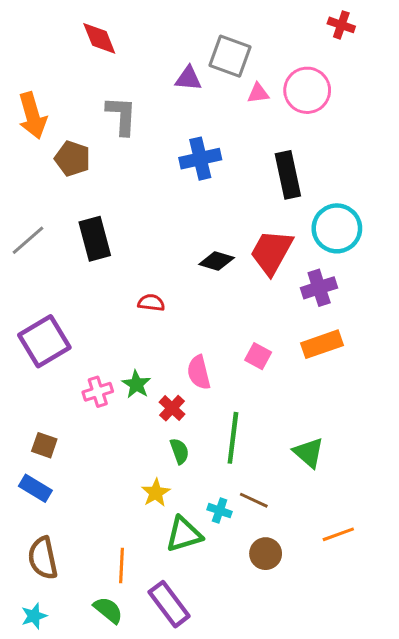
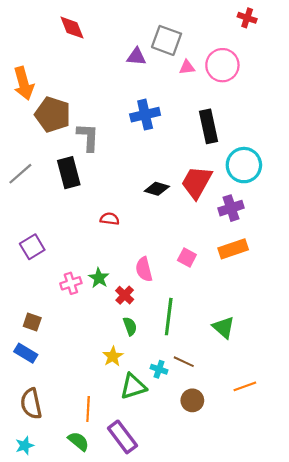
gray L-shape: (122, 116) -> (88, 137), moved
brown pentagon: (73, 159) -> (53, 115), size x1.4
purple square: (44, 341) -> (32, 247), size x0.7

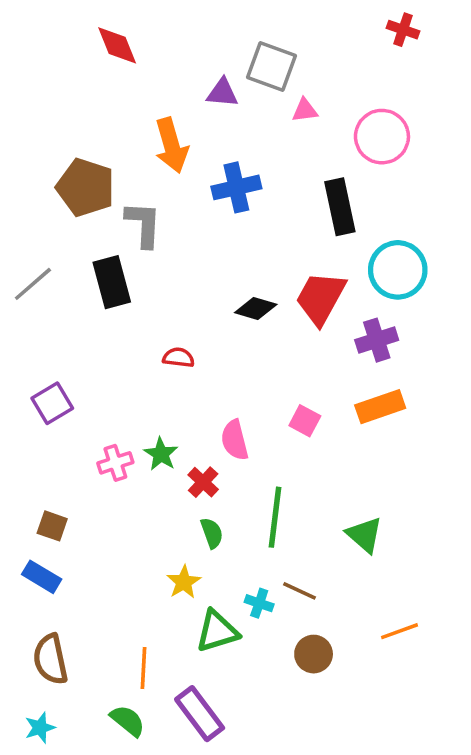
pink circle: (222, 65) -> (382, 137), moved
orange arrow: (24, 83) -> (171, 145), moved

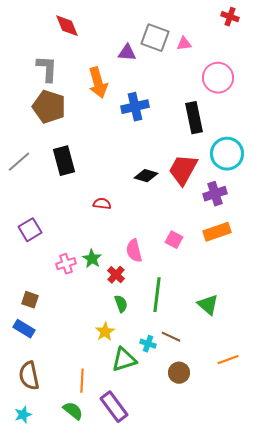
pink triangle: (305, 110) -> (184, 44), moved
gray L-shape: (143, 224) -> (47, 69), moved

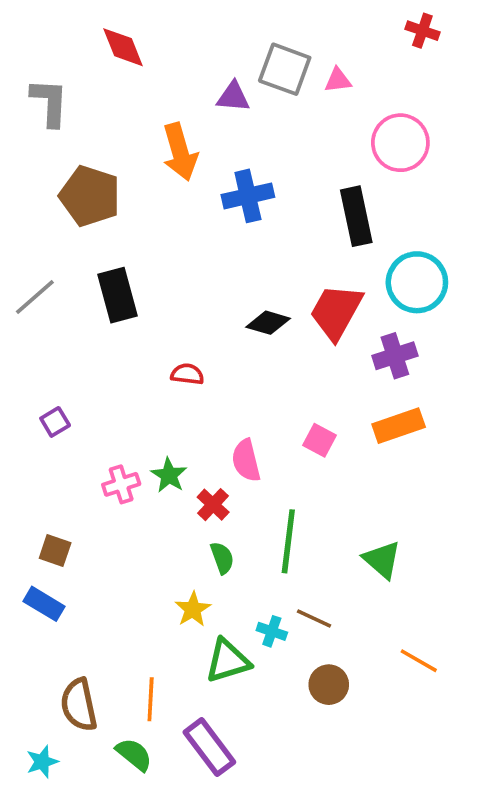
gray L-shape: (47, 69) -> (50, 102), moved
purple square: (30, 230) -> (55, 422), size x0.7
orange line: (228, 360) -> (419, 661), turned 50
brown semicircle: (29, 376) -> (79, 705), moved

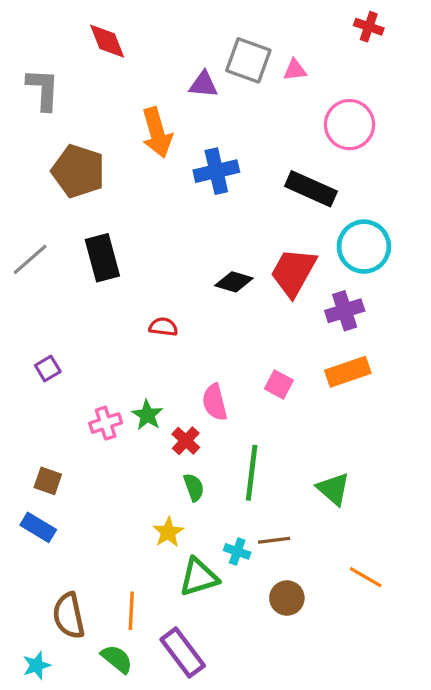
black rectangle: (356, 216) -> (311, 189), turned -54
brown line: (314, 618) -> (274, 540), turned -32

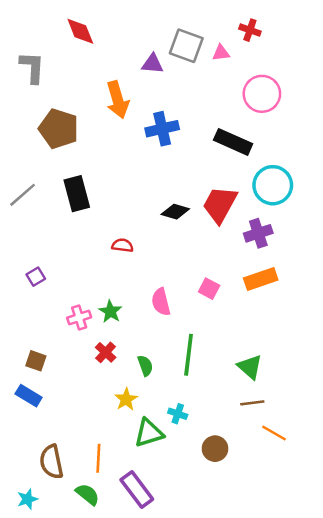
red cross: (369, 27) -> (250, 30), moved
red cross: (186, 441) -> (106, 352), moved
brown line: (274, 540) -> (252, 403), moved

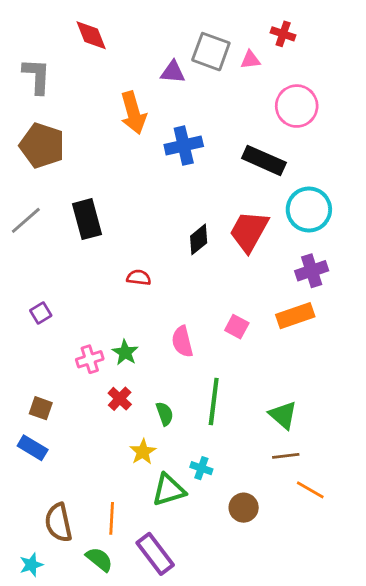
brown pentagon: (59, 129) -> (42, 146), moved
black diamond: (175, 212) -> (199, 239), turned -56
purple cross: (258, 233) -> (312, 271), moved

